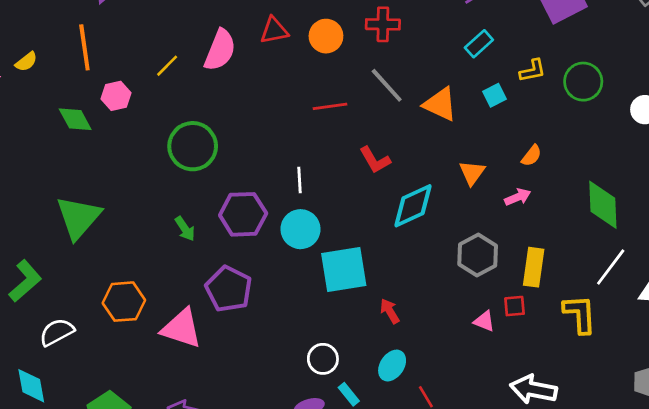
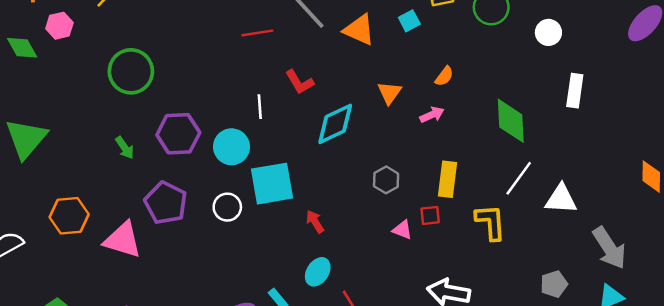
white line: (300, 180) -> (260, 107), moved
gray hexagon: (478, 255) -> (386, 180), moved, size x0.7
white circle: (323, 359) -> (227, 207), moved

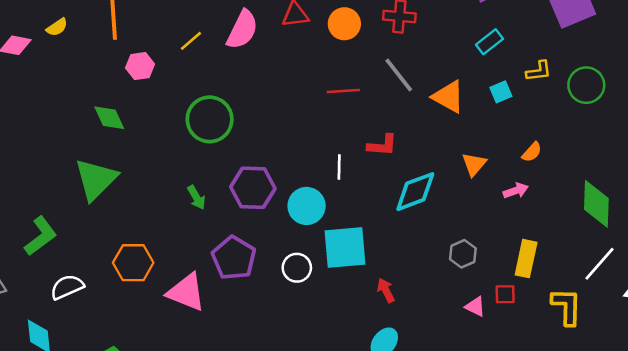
green diamond: (22, 48) -> (109, 118), moved
red L-shape: (299, 82) -> (382, 145), turned -60

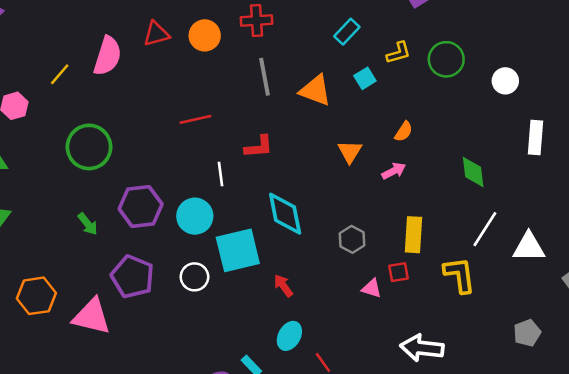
gray line: (399, 75) -> (264, 77), turned 36
red line: (343, 91) -> (195, 119), moved
cyan diamond: (415, 192) -> (285, 214), moved, turned -72
green diamond: (596, 204) -> (473, 172), size x0.7

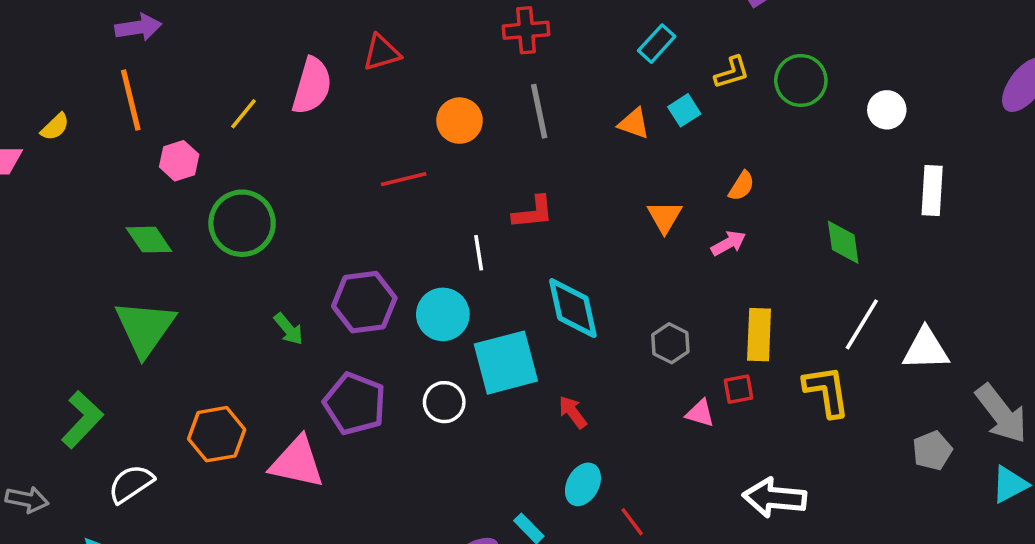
orange circle: (205, 35) -> (460, 121), moved
orange triangle: (315, 90) -> (634, 123), moved, size x0.7
red line: (195, 119) -> (404, 179), moved
green circle: (89, 147) -> (242, 223), moved
gray pentagon: (527, 333) -> (932, 451), moved

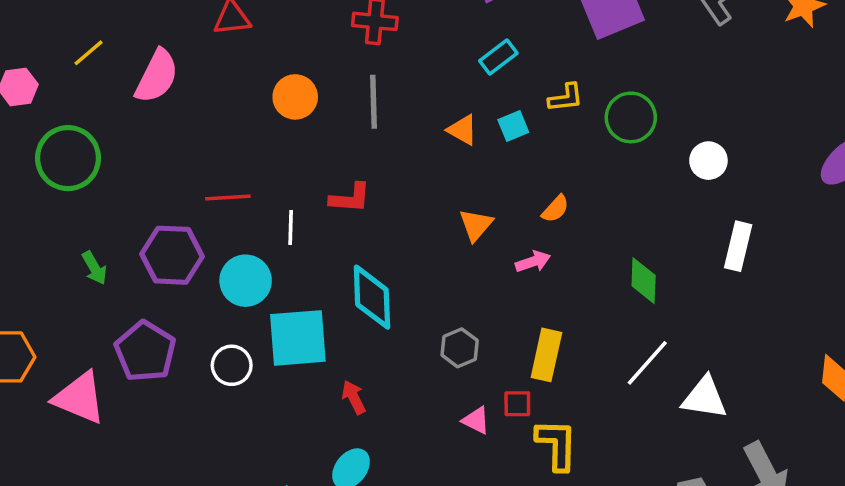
pink semicircle: (312, 86) -> (157, 76), moved
red line: (404, 179) -> (228, 198), moved
yellow L-shape: (827, 391) -> (557, 445), moved

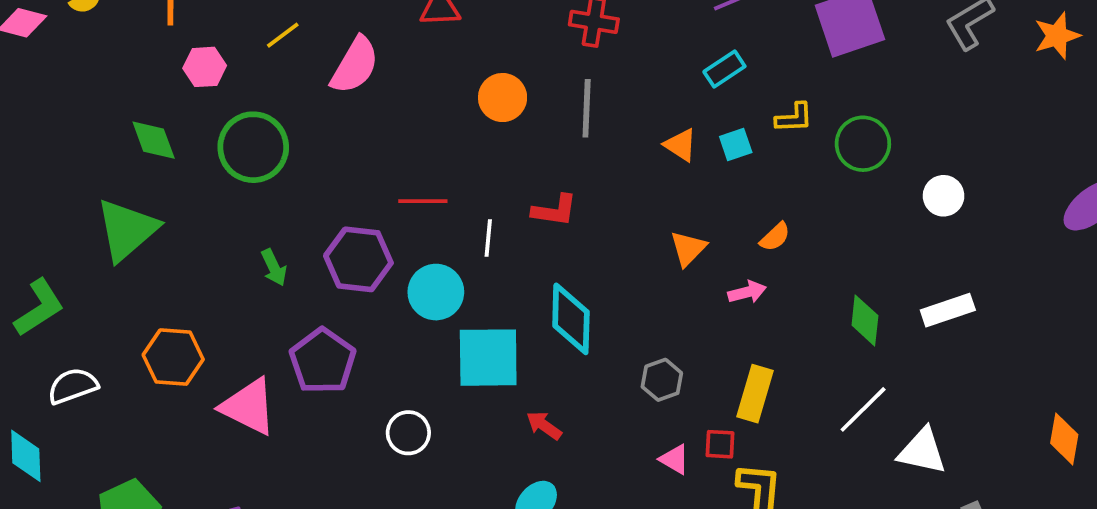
white rectangle: (738, 246) -> (948, 310), moved, turned 54
white circle: (232, 365) -> (408, 433), moved
red arrow: (354, 397) -> (544, 425), turned -32

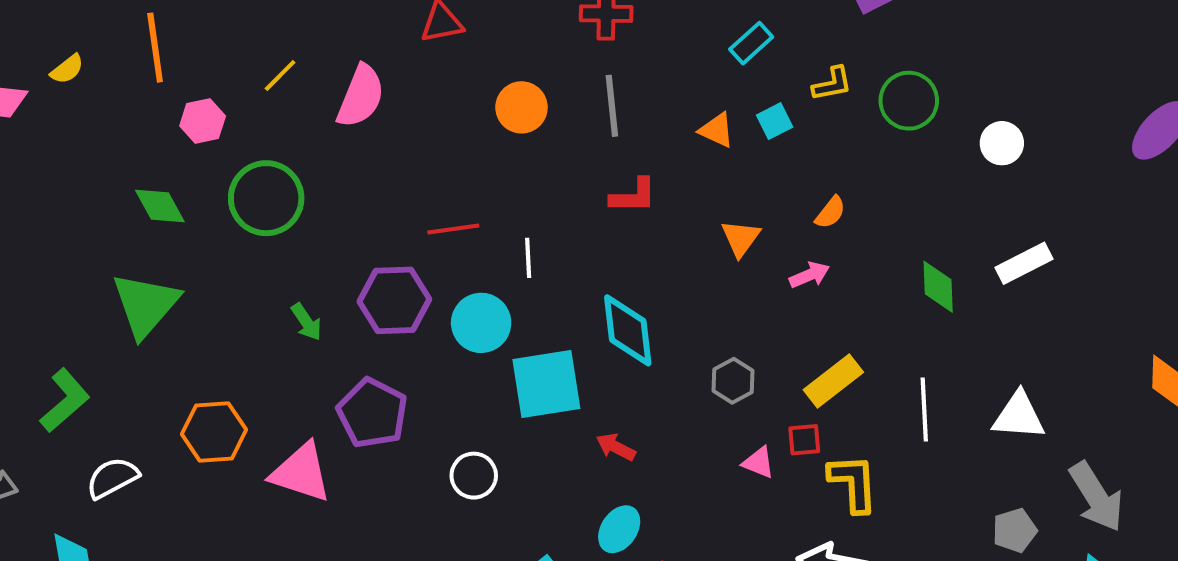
red L-shape: (554, 210) -> (633, 196), moved
yellow rectangle: (755, 394) -> (833, 381), turned 44
white line: (863, 409) -> (924, 409), moved, turned -40

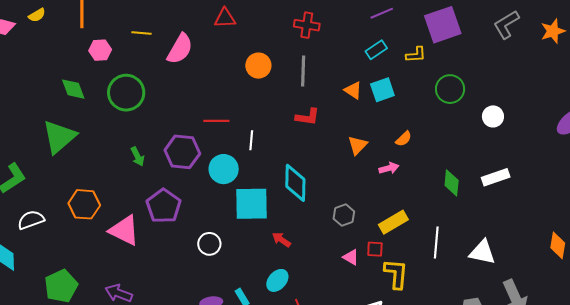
yellow line: (280, 75) -> (142, 33), turned 42
yellow L-shape: (832, 84) -> (416, 55), moved
cyan square: (775, 121) -> (382, 90), size x1.4

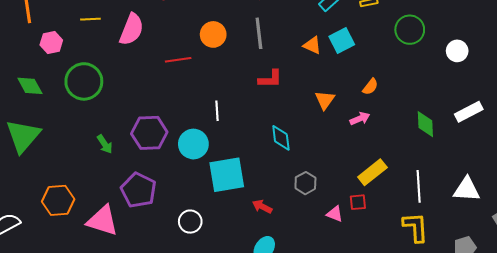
red line: (216, 121) -> (178, 60), moved
cyan diamond: (295, 183) -> (281, 138), moved, size x0.7
gray hexagon: (344, 215) -> (305, 183), moved
yellow L-shape: (396, 274) -> (416, 227), moved

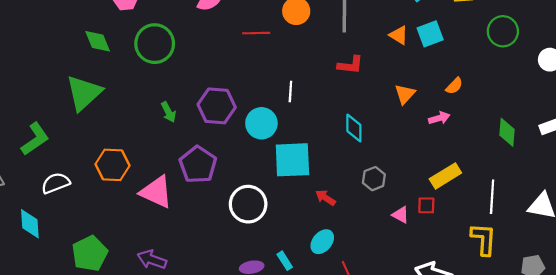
white circle: (190, 222) -> (248, 204), size x1.5

